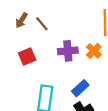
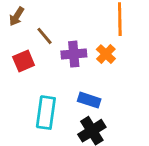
brown line: (42, 24) -> (45, 36), moved
blue rectangle: (80, 88) -> (89, 100), turned 60

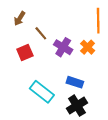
purple cross: (74, 54) -> (63, 47), turned 36
cyan rectangle: (46, 113) -> (42, 92), turned -60

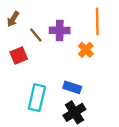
purple cross: (63, 47) -> (60, 30), moved, turned -30
cyan rectangle: (42, 92) -> (37, 98), turned 65

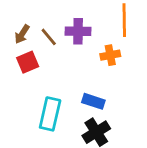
brown arrow: (13, 19) -> (22, 34), moved
orange cross: (86, 50) -> (110, 55), turned 35

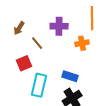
brown line: (49, 37) -> (37, 43), moved
red square: (28, 62) -> (24, 63), moved

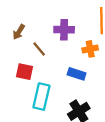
red square: (24, 63) -> (24, 72), turned 35
blue rectangle: (70, 76) -> (77, 74), moved

